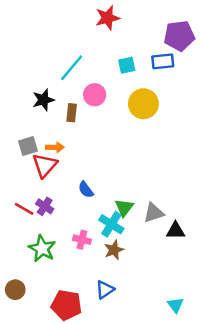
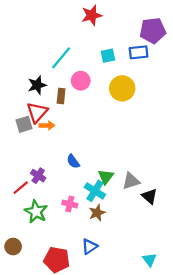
red triangle: (45, 165) -> (37, 112), moved
red line: (24, 209) -> (21, 188), moved, turned -70
black triangle: (175, 231) -> (149, 196), turned 42

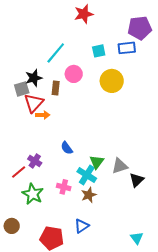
gray square: (24, 124) -> (22, 89), moved
black triangle: (149, 196) -> (137, 180), turned 35

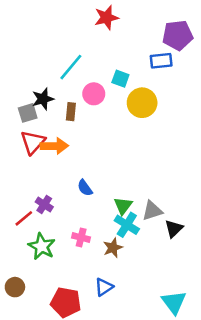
cyan square: (99, 51) -> (120, 79), moved, turned 32
red triangle: (34, 103) -> (33, 142), moved
orange arrow: (43, 115) -> (54, 146), size x1.5
cyan cross: (87, 175) -> (127, 225), moved
cyan triangle: (137, 238) -> (174, 302), size x1.5

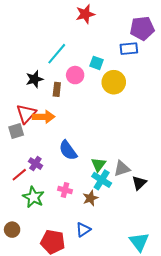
gray square: (28, 113) -> (16, 131), moved
blue semicircle: (85, 188) -> (68, 150), size x1.5

